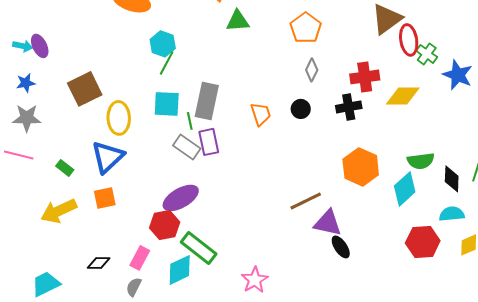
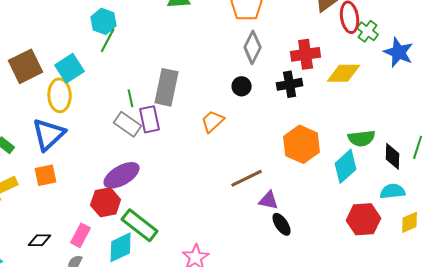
gray diamond: (312, 70) -> (253, 47), size x1.4
gray rectangle: (207, 101) -> (167, 87), moved
cyan square: (167, 104) -> (70, 68), moved, turned -36
orange trapezoid: (261, 114) -> (213, 121), moved, turned -115
purple triangle: (328, 223) -> (269, 200), size x0.7

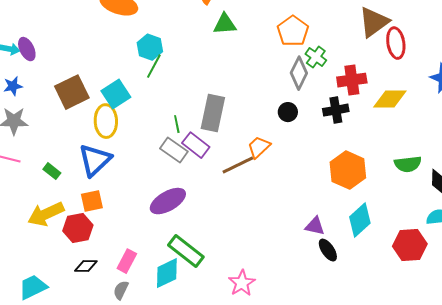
green cross: (368, 31) -> (316, 57), moved
purple rectangle: (150, 119) -> (196, 145), turned -40
cyan diamond: (346, 166) -> (360, 220), moved
brown line: (247, 178) -> (238, 165), moved
red hexagon: (106, 202) -> (78, 228), moved

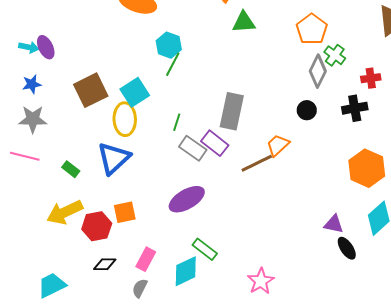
red cross: (352, 80) -> (371, 78), size x0.7
green line: (177, 124) -> (177, 122), moved, turned 30
orange square: (92, 201) -> (125, 212), moved
green rectangle: (186, 251) -> (205, 249), size x0.7

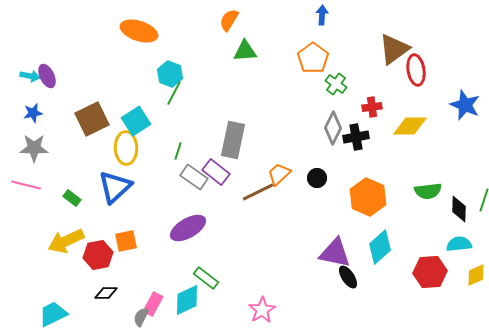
gray diamond: (318, 71) -> (333, 128), moved
black circle: (307, 110) -> (317, 178), moved
purple triangle: (334, 224) -> (335, 253), size x1.6
pink rectangle: (146, 259) -> (153, 304), moved

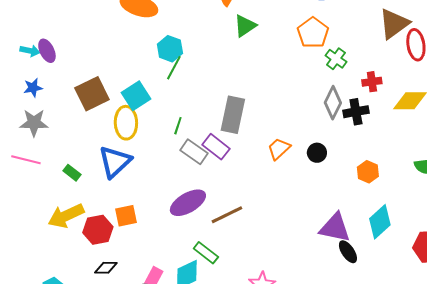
green triangle: (245, 51) -> (245, 26), turned -30
brown line: (258, 192) -> (227, 215), moved
orange hexagon: (368, 197) -> (368, 172), size x0.6

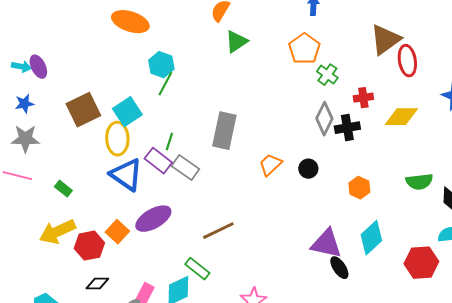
purple rectangle: (216, 147) -> (158, 161), moved
blue triangle: (115, 162) -> (126, 175), moved, turned -42
purple ellipse: (188, 203) -> (153, 219), moved
orange square: (126, 216) -> (117, 232), turned -35

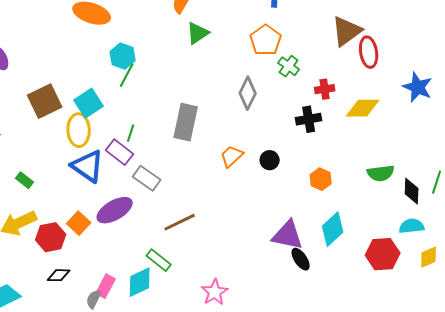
gray diamond: (324, 119) -> (248, 93), moved
gray rectangle: (185, 168) -> (147, 178), moved

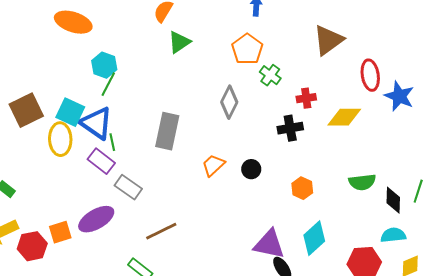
red ellipse: (369, 52) -> (370, 75), moved
cyan square: (89, 103) -> (70, 112), turned -32
green line: (131, 133) -> (112, 142), turned -30
blue triangle: (88, 166) -> (96, 123), moved
orange square: (79, 223) -> (60, 232), turned 30

